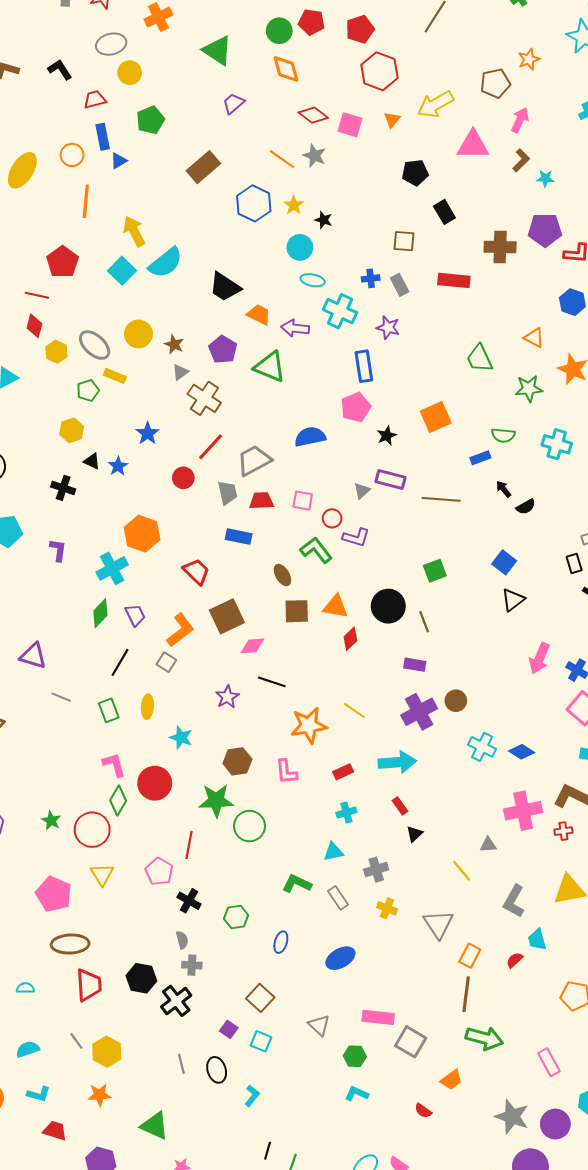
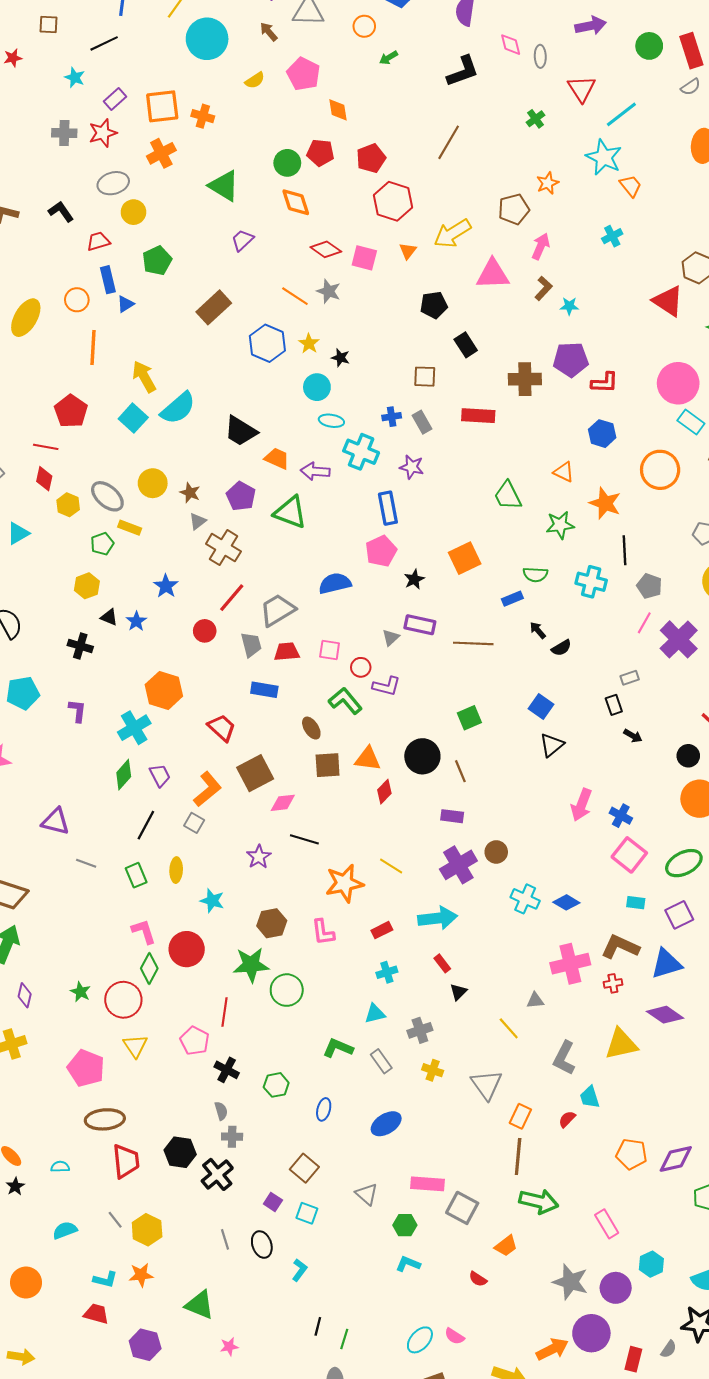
cyan L-shape: (39, 1094) -> (105, 1280), moved

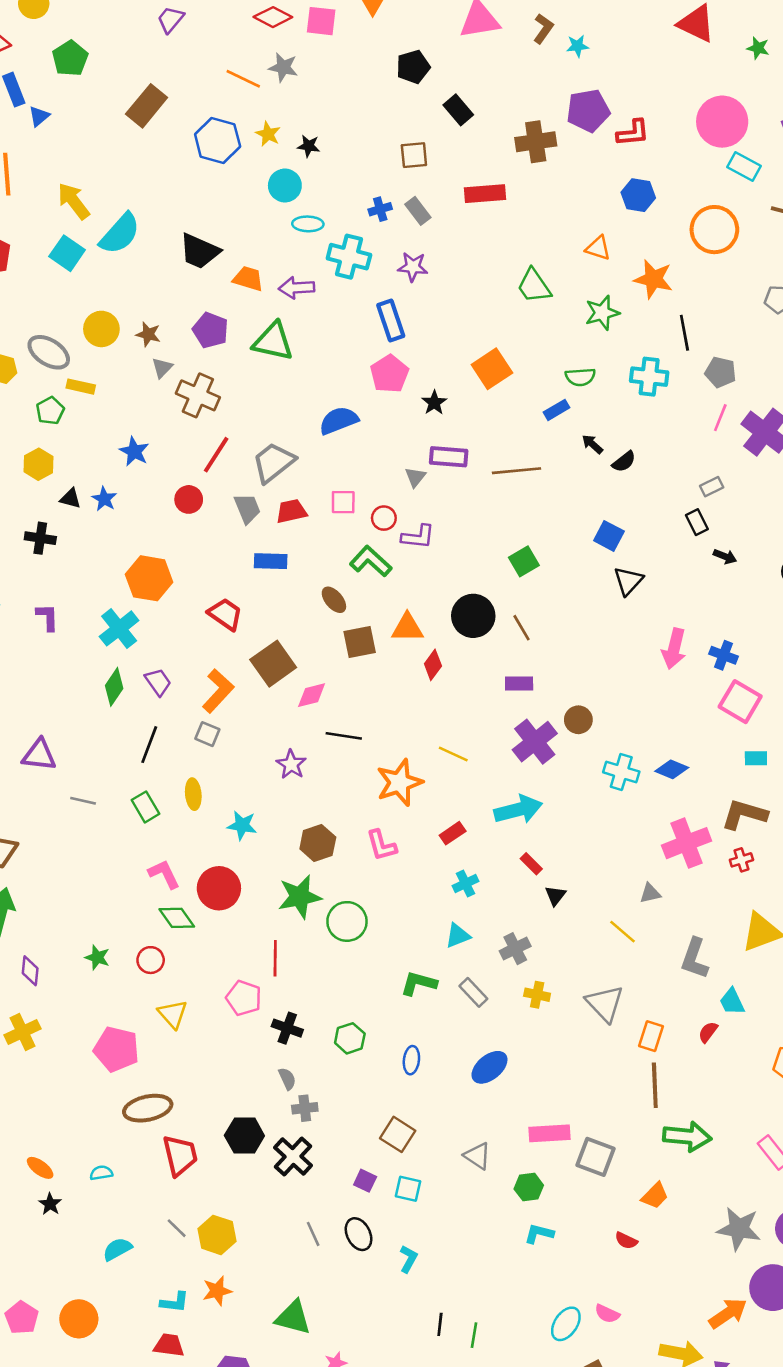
green diamond: (149, 968) -> (177, 918), turned -56
red circle: (123, 1000) -> (151, 960), size x0.6

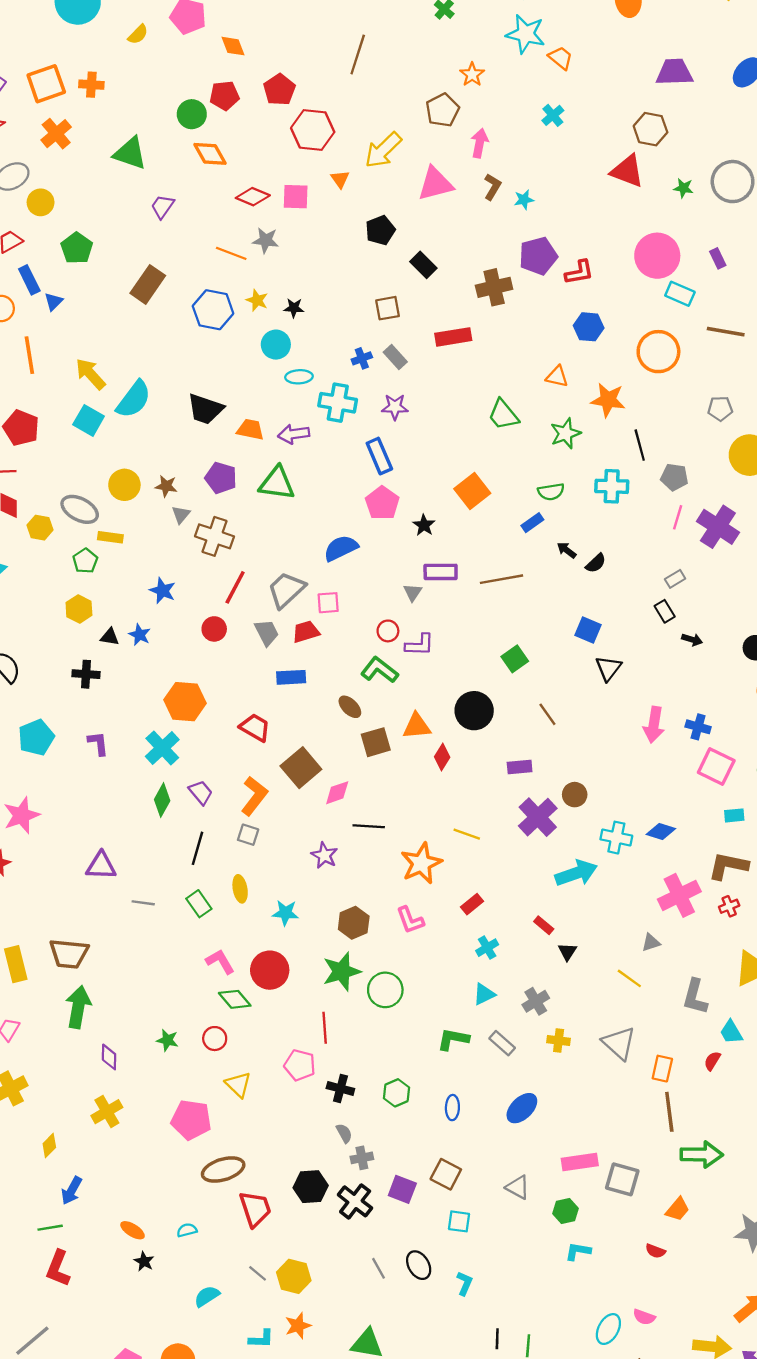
pink square: (343, 502) -> (328, 603), moved
brown line: (522, 628) -> (547, 714), moved
cyan arrow: (518, 810) -> (576, 873), moved
purple square: (365, 1181) -> (402, 1189), moved, size x1.4

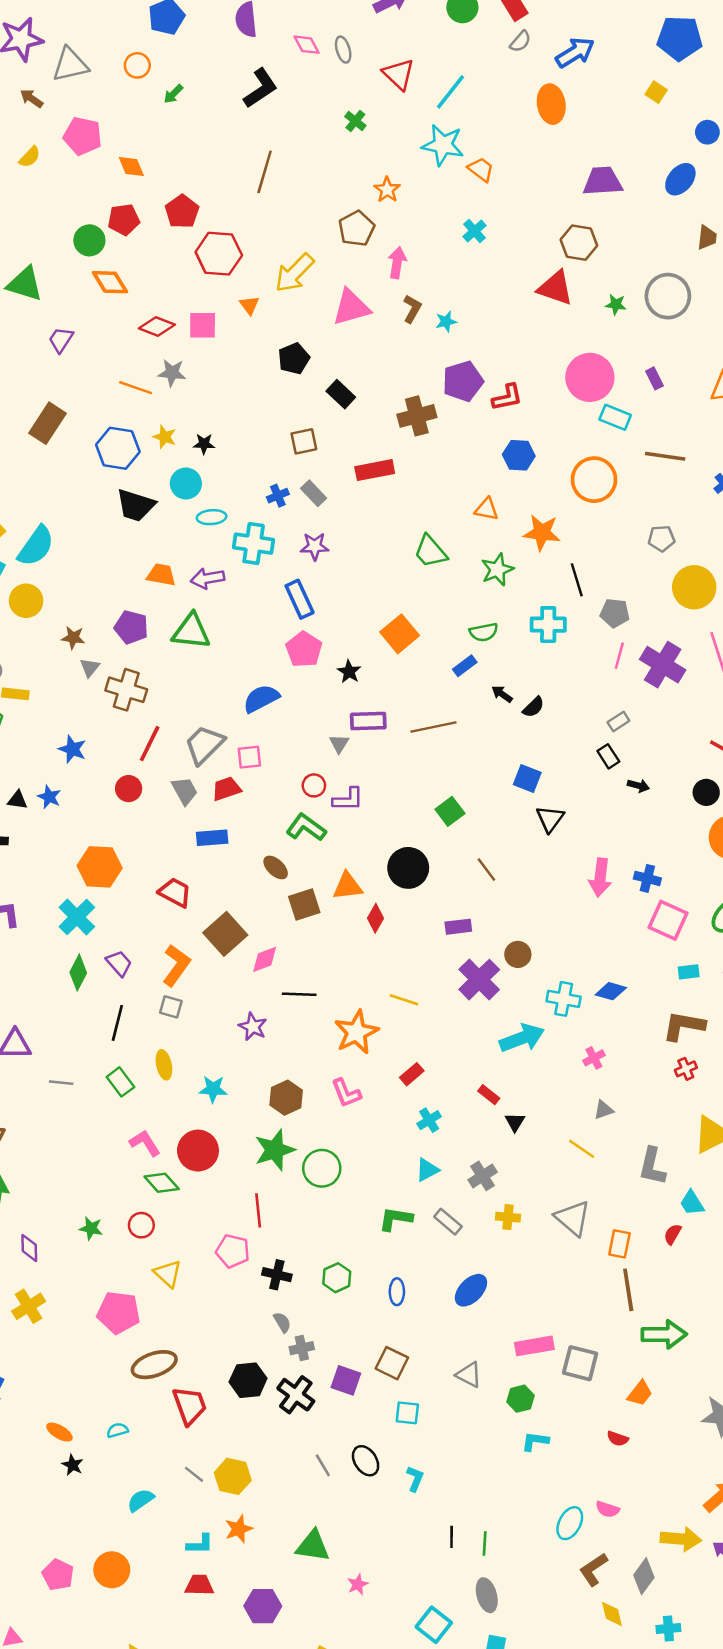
black trapezoid: (205, 409) -> (136, 505), moved
yellow circle: (124, 485) -> (26, 601), moved
pink cross: (679, 895) -> (594, 1058), moved, size x0.5

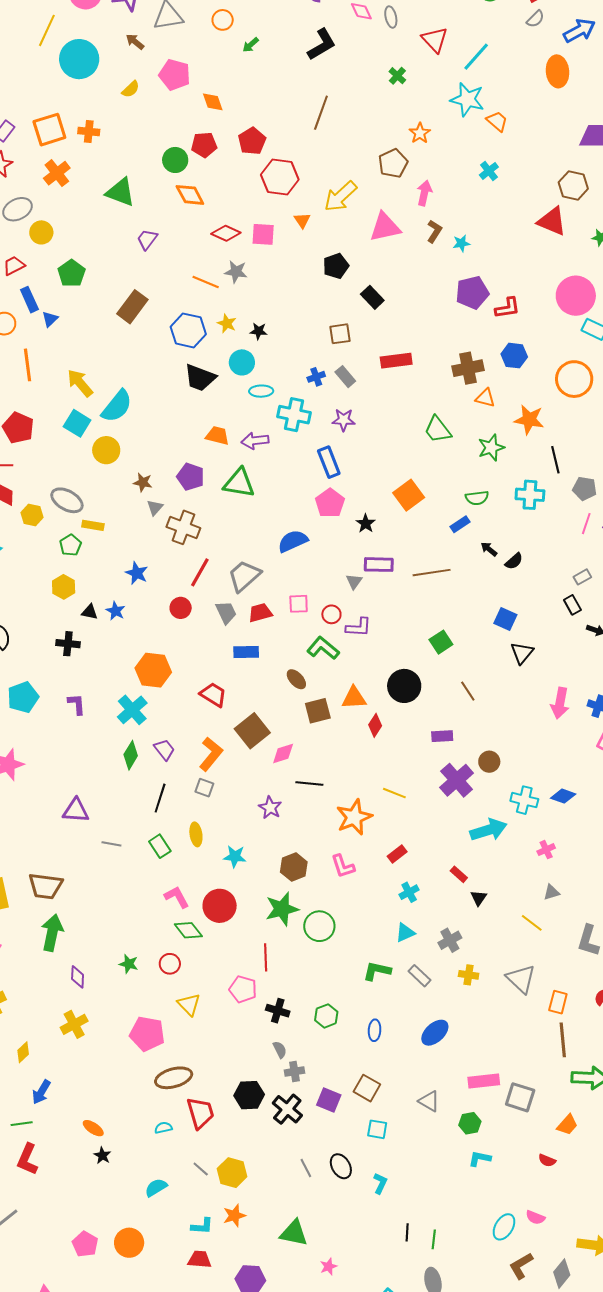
brown cross: (417, 416) -> (468, 368), moved
pink square: (249, 757) -> (299, 604), moved
cyan semicircle: (117, 1430) -> (163, 1128), moved

